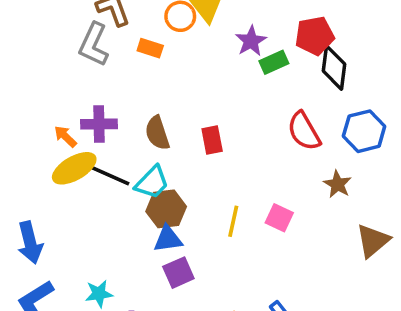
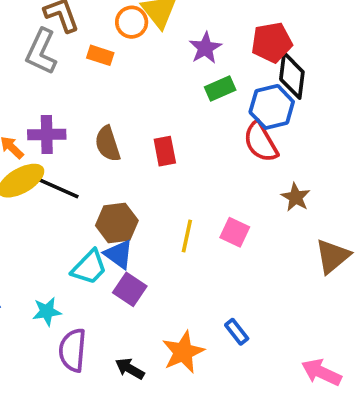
green rectangle: (274, 62) -> (220, 88), moved
blue hexagon: (364, 131) -> (272, 107), moved
cyan trapezoid: (152, 182) -> (89, 267), moved
blue triangle: (168, 239) -> (119, 254), turned 44
purple square: (178, 273) -> (130, 289), turned -32

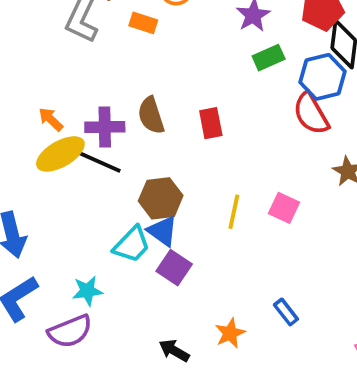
purple cross: (47, 135) -> (105, 127), moved
purple semicircle: (73, 350) -> (70, 331), moved, turned -117
orange star: (183, 352) -> (230, 333), size x0.7

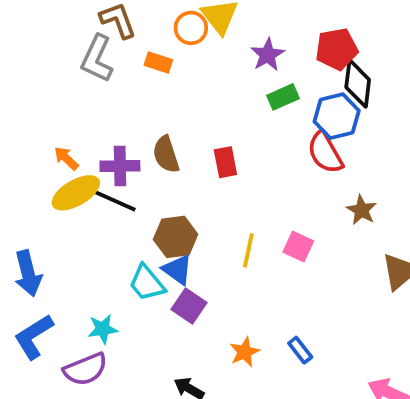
cyan trapezoid: (132, 245) -> (147, 283), turned 96
orange star: (230, 333) -> (245, 352), moved

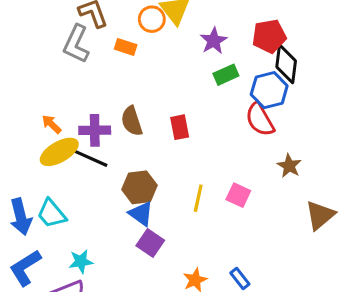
cyan trapezoid: (147, 283) -> (52, 214), moved

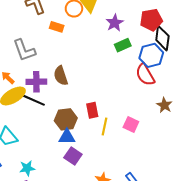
gray L-shape: (76, 44) -> (24, 50), moved, turned -45
red rectangle: (180, 127) -> (92, 110), moved
blue triangle: (141, 214) -> (67, 137), turned -36

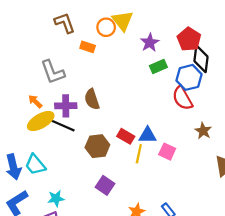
red pentagon: (151, 20) -> (189, 39), turned -30
red rectangle: (92, 110) -> (126, 136), turned -49
blue triangle: (67, 137) -> (148, 135), moved

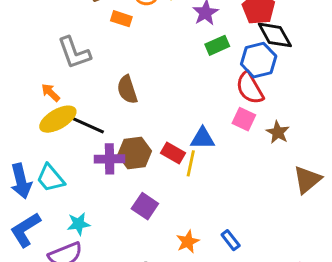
black diamond: (201, 59) -> (275, 35), turned -36
purple cross: (66, 106) -> (110, 159), moved
red rectangle: (126, 136) -> (173, 153), moved
pink square: (167, 152) -> (244, 119), moved

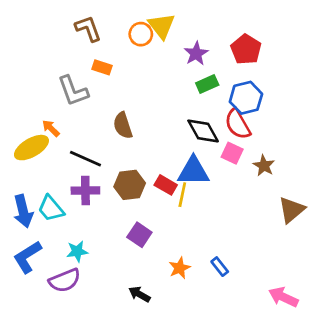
orange rectangle: (121, 19) -> (102, 67), moved
black diamond: (275, 35) -> (203, 131), moved
yellow ellipse: (58, 119) -> (31, 148), moved
blue triangle: (203, 138) -> (193, 171), size x1.4
purple cross: (110, 159) -> (85, 190), moved

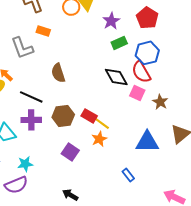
blue triangle: (193, 171) -> (147, 142), moved
yellow line: (182, 195) -> (101, 123), turned -66
orange star: (180, 268) -> (99, 139), moved

